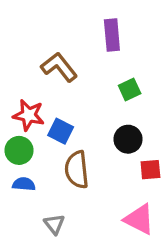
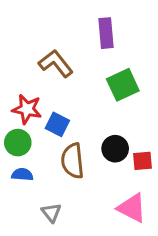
green square: (130, 89) -> (123, 85), size x1.5
black circle: (128, 139) -> (115, 149), moved

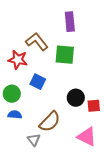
green square: (123, 85) -> (65, 55), moved, turned 30
red star: (27, 109) -> (18, 60), moved
brown semicircle: (73, 161) -> (50, 122), moved, turned -130

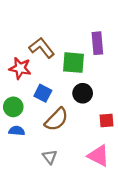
purple rectangle: (70, 22) -> (97, 43), moved
black circle: (76, 98) -> (83, 93), moved
brown semicircle: (50, 122) -> (56, 119), moved
gray triangle: (34, 140) -> (50, 157), moved

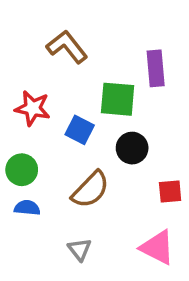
brown L-shape: (42, 48) -> (67, 47), moved
blue square: (43, 93) -> (80, 130), moved

